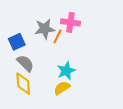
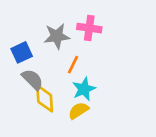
orange line: (58, 36) -> (73, 65), moved
yellow diamond: (23, 84) -> (45, 98), moved

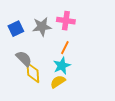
blue square: (22, 52) -> (16, 29), moved
orange line: (73, 65) -> (65, 48), moved

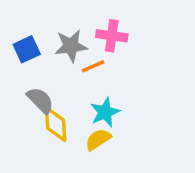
orange line: (65, 48) -> (93, 66), moved, turned 40

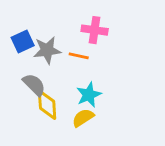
gray star: (71, 46) -> (47, 50), moved
orange line: (93, 66) -> (79, 56), turned 36

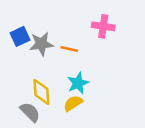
pink cross: (95, 30) -> (103, 26), moved
gray semicircle: (34, 85) -> (30, 112), moved

